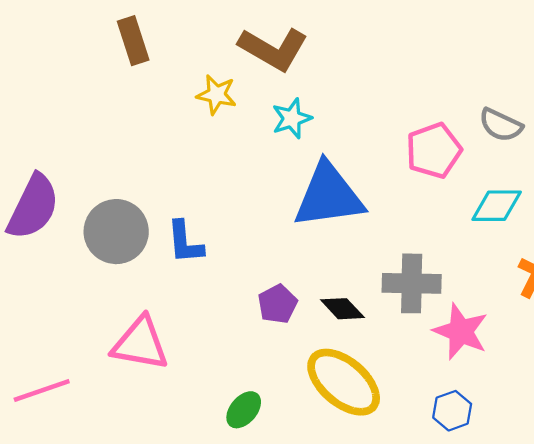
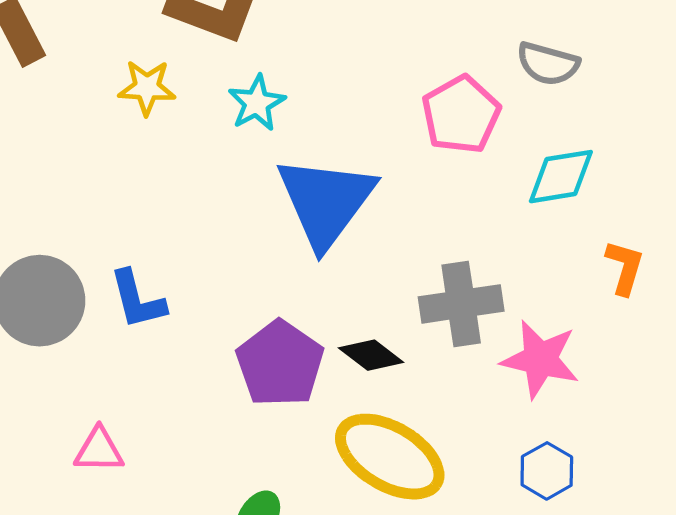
blue triangle: (329, 196) -> (326, 202), turned -36
purple pentagon: (278, 304) -> (280, 364), size x1.6
pink triangle: (140, 343) -> (99, 450), size x0.6

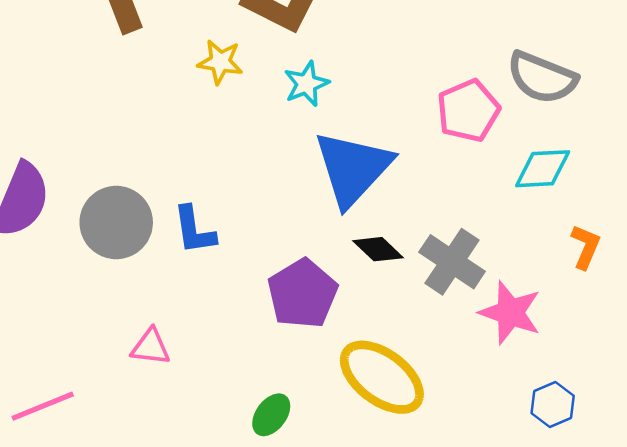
gray semicircle: (548, 64) -> (542, 78), size x1.4
gray cross: (461, 304) -> (452, 262), turned 36
black diamond: (371, 355) -> (378, 249), moved
blue hexagon: (547, 471) -> (553, 405), moved

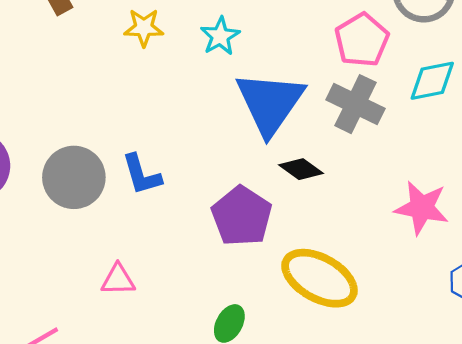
gray cross: (452, 262) -> (355, 104), moved

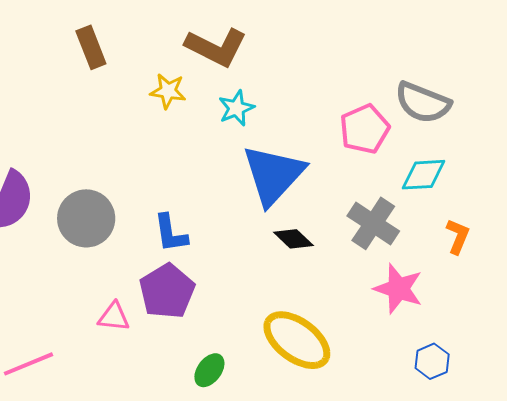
gray cross: (355, 104) -> (373, 223), moved
blue L-shape: (142, 175) -> (171, 233), moved
purple pentagon: (242, 216) -> (167, 291), moved

